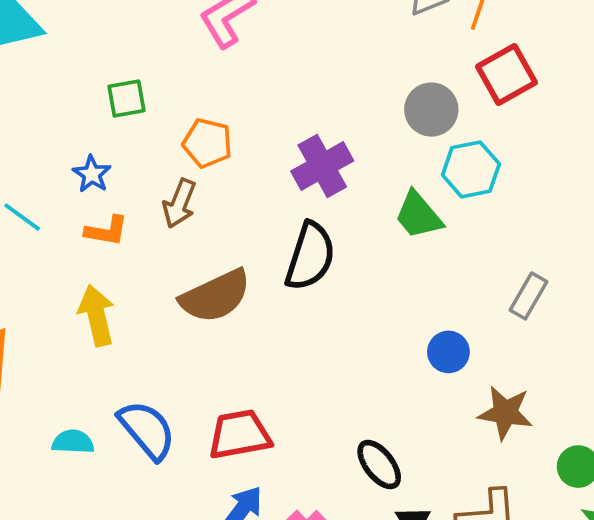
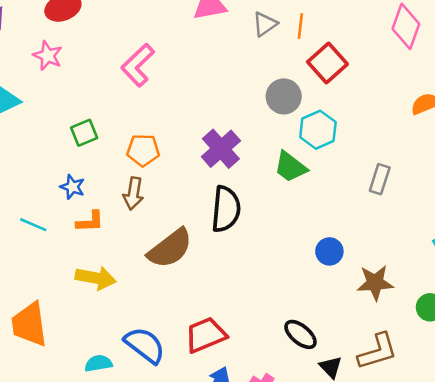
gray rectangle: (529, 296) -> (380, 179), moved
yellow arrow: (97, 315) -> (96, 278), turned 126

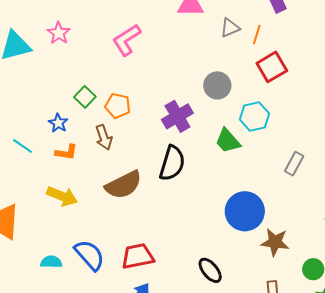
pink star: (48, 56) -> (59, 33), moved
gray circle: (284, 96) -> (217, 85), moved
green square: (84, 133) -> (85, 97), moved, turned -35
brown arrow: (133, 193) -> (104, 137), turned -40
blue circle: (329, 251) -> (245, 211), size x1.8

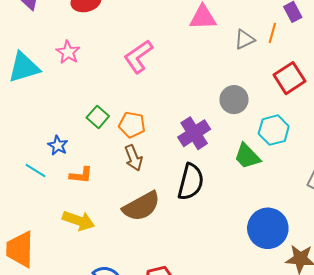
orange line: (257, 35) -> (272, 33), moved
blue star: (58, 123) -> (58, 145), moved
brown arrow: (104, 137) -> (133, 158), moved

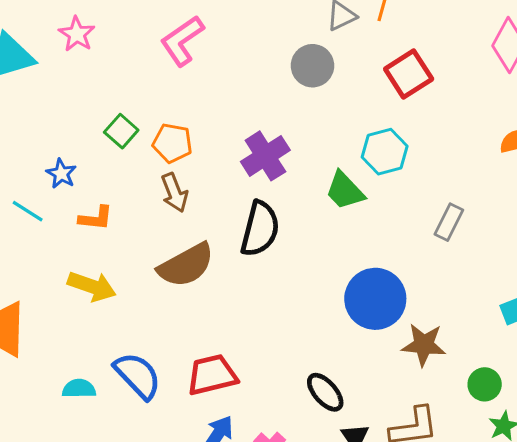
gray circle: (234, 100) -> (312, 66), moved

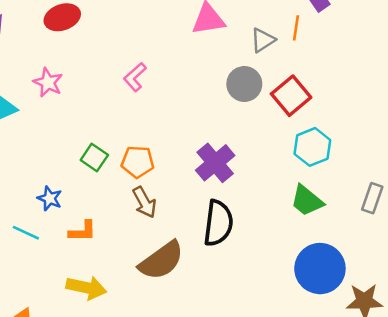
pink L-shape: (182, 41) -> (135, 77), size x0.7
red square: (409, 74) -> (291, 96), moved
green trapezoid: (345, 191) -> (307, 201), moved

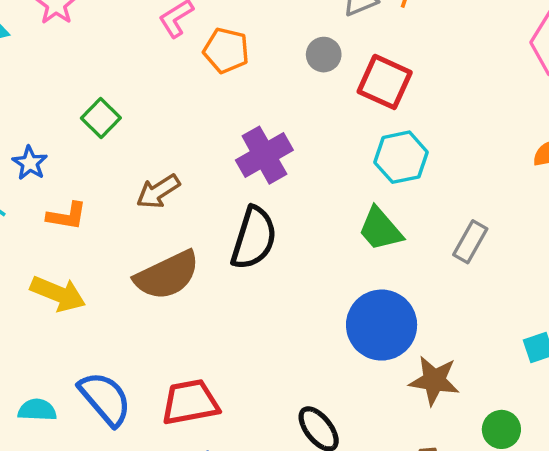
gray circle: (244, 84) -> (324, 55), size x0.7
red square: (291, 96) -> (385, 82), turned -36
orange pentagon: (138, 162) -> (226, 50), moved
brown arrow: (144, 202) -> (158, 191), turned 76

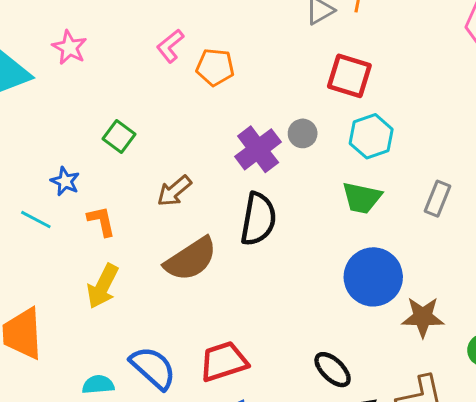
gray circle: (324, 55) -> (303, 133), moved
orange L-shape: (67, 216) -> (101, 221), turned -104
green trapezoid: (380, 229) -> (362, 198), turned -30
yellow arrow: (58, 294) -> (103, 286), turned 102

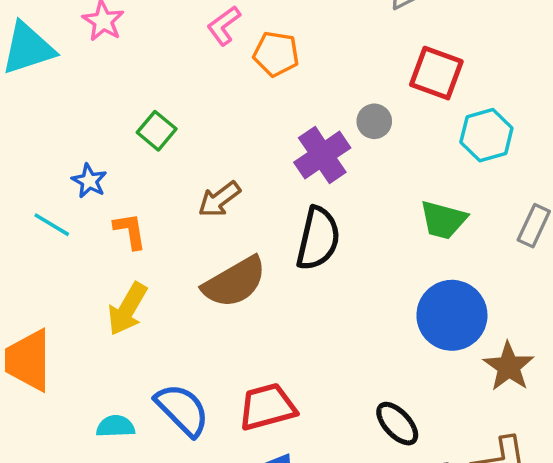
gray circle: (303, 133) -> (374, 121), moved
cyan hexagon: (371, 136) -> (486, 135), moved
brown star: (423, 317) -> (509, 367), turned 30

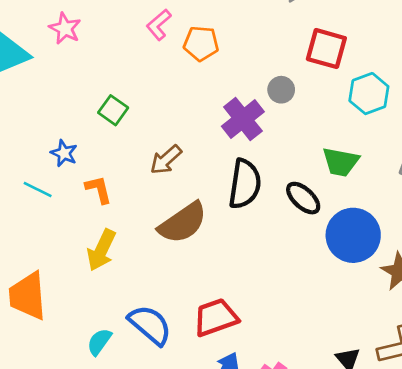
black ellipse: (397, 424) -> (303, 198), moved
cyan semicircle: (116, 426) -> (99, 342), turned -48

